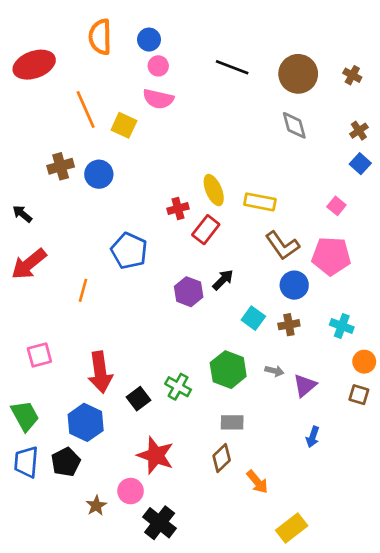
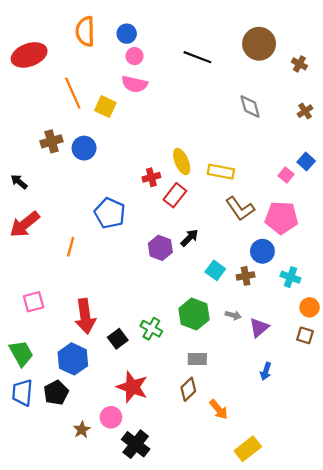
brown circle: (298, 74) -> (259, 44), moved
blue square: (360, 164) -> (306, 162), moved
blue circle: (294, 285) -> (262, 251), moved

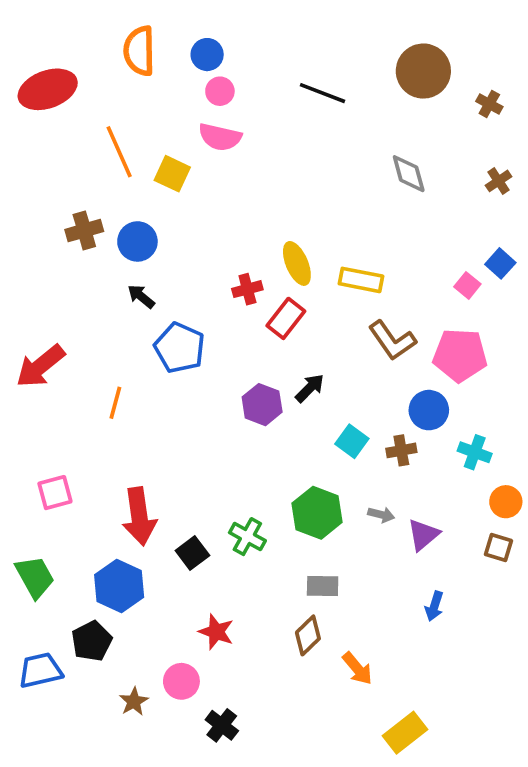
black arrow: (19, 182) -> (141, 296), moved
red star: (132, 387) -> (216, 632), size x0.7
blue trapezoid: (22, 393) -> (40, 670), moved, turned 72
black cross: (136, 444) -> (222, 725), size x0.7

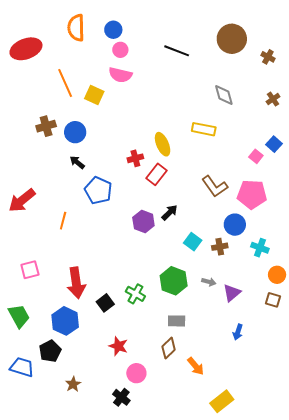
yellow rectangle: (361, 280) -> (204, 129), moved
blue trapezoid: (40, 670) -> (22, 367), turned 30
pink circle: (181, 681) -> (136, 373), moved

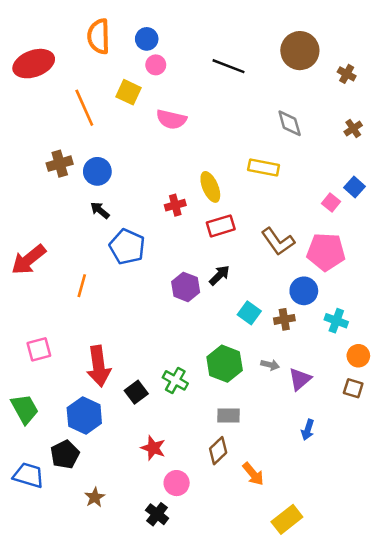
pink semicircle: (120, 75) -> (171, 119), moved
yellow square: (94, 95) -> (128, 92), moved
red rectangle: (157, 174) -> (221, 226), moved, turned 35

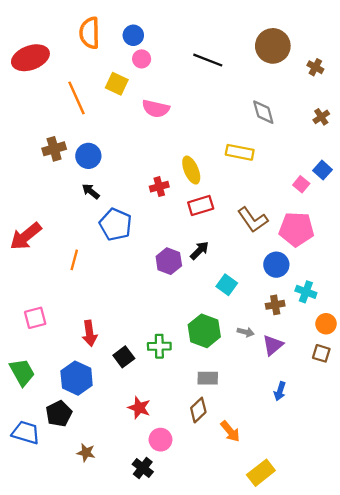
brown cross: (284, 319) -> (275, 305), moved
red arrow: (99, 366) -> (90, 333), size x0.7
green cross: (175, 380) -> (159, 346), turned -30
brown star: (95, 497) -> (86, 453), turned -30

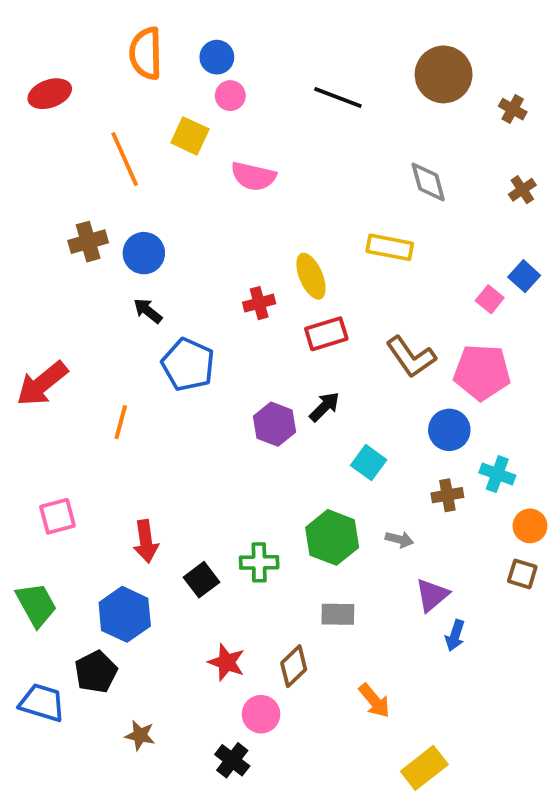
red ellipse: (30, 58) -> (50, 94), size x0.7
purple triangle: (273, 345) -> (432, 595), moved
brown diamond: (198, 410) -> (294, 666), moved

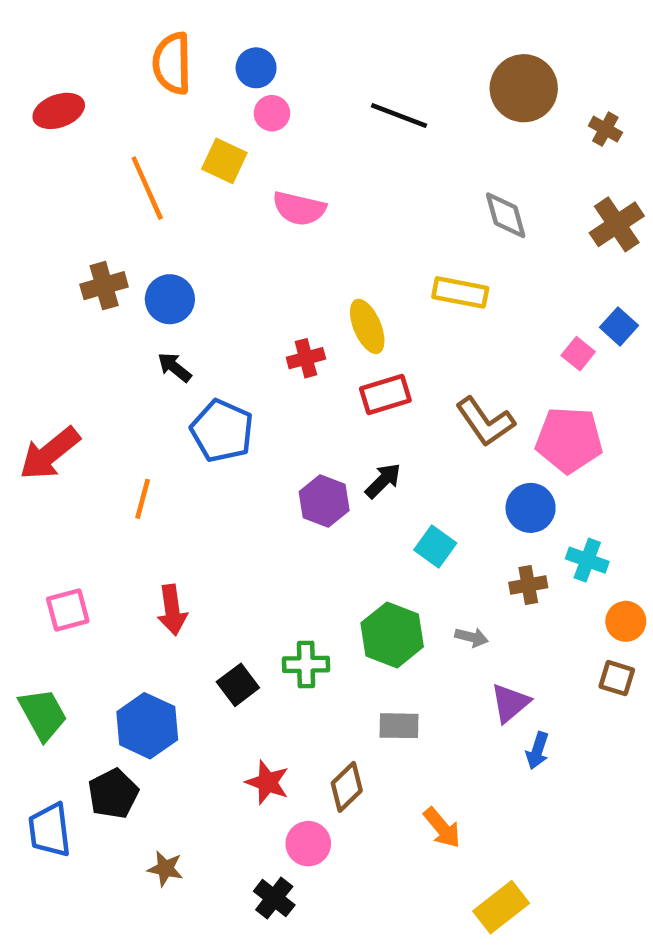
brown cross: (522, 190) -> (617, 224), size x1.6
red arrow: (146, 541) -> (172, 610), moved
blue trapezoid: (42, 703) -> (50, 830), turned -114

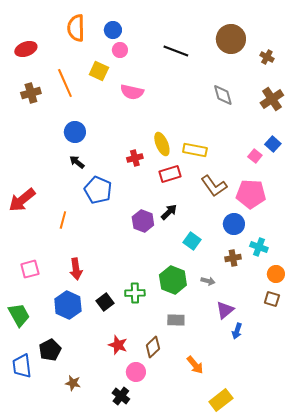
brown cross: (104, 286) -> (31, 93), moved
yellow rectangle: (460, 292) -> (195, 150), moved
blue hexagon: (147, 726) -> (68, 305), moved

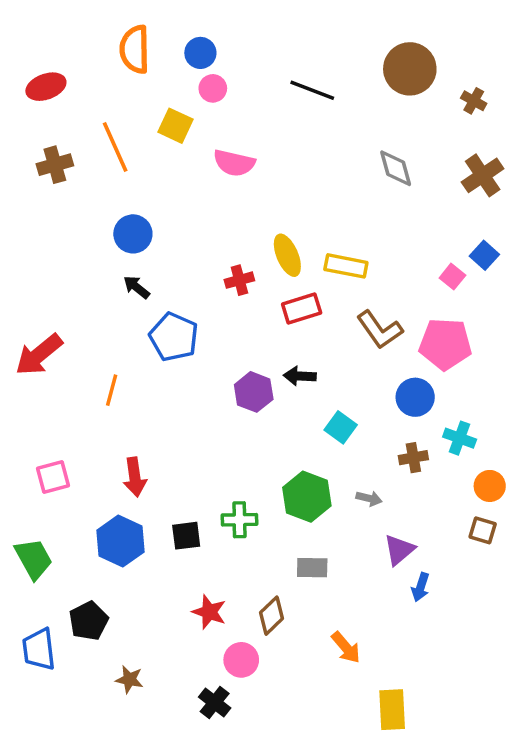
black arrow: (169, 212) -> (300, 376), turned -132
black square: (105, 302) -> (186, 536), turned 30
yellow rectangle: (221, 400) -> (392, 710), turned -55

